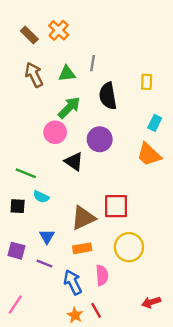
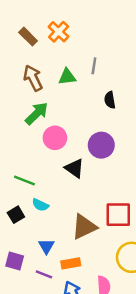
black semicircle: (108, 96) -> (110, 100), size x0.6
green arrow: (69, 108) -> (37, 113), moved
black square: (18, 206) -> (16, 215), turned -35
orange rectangle: (82, 248) -> (71, 263), moved

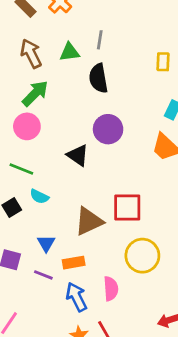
black semicircle: (110, 100) -> (98, 78), moved, size x1.5
pink circle: (55, 138) -> (27, 126), moved

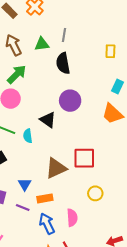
cyan semicircle: (39, 197) -> (28, 136), moved, turned 56
yellow circle: (142, 256) -> (95, 193), size x0.6

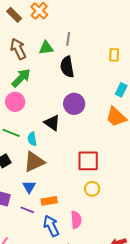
brown triangle: (56, 168) -> (34, 162), moved
yellow circle: (95, 193) -> (92, 189), moved

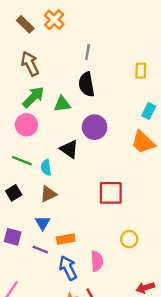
green triangle: (46, 48) -> (62, 104), moved
brown triangle: (34, 162) -> (48, 194), size x0.7
yellow circle: (92, 189) -> (129, 239), moved

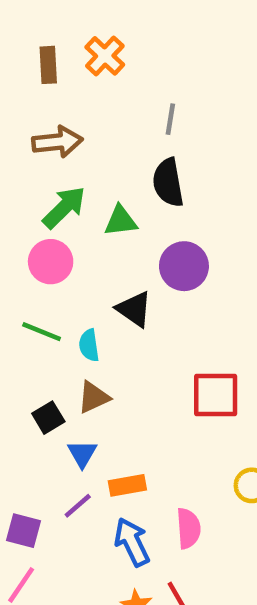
brown rectangle: (25, 24) -> (48, 65), turned 42
brown arrow: (30, 64) -> (57, 142), turned 110
black square: (14, 193) -> (48, 418), moved
purple square: (13, 237) -> (23, 531), moved
purple line: (40, 250) -> (78, 506), turned -63

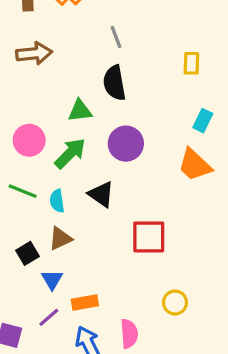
gray line: (170, 119) -> (116, 37), turned -30
green arrow: (64, 207) -> (70, 153), moved
black triangle: (134, 309) -> (101, 194), moved

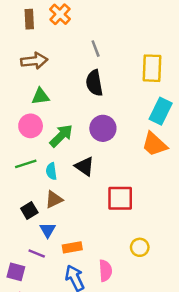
yellow rectangle: (191, 63) -> (152, 68), size x1.6
green triangle: (80, 111) -> (40, 96), moved
cyan rectangle: (203, 121) -> (161, 111), size x1.5
green line: (23, 191) -> (26, 164), turned -40
purple line: (49, 317) -> (37, 253), moved, turned 63

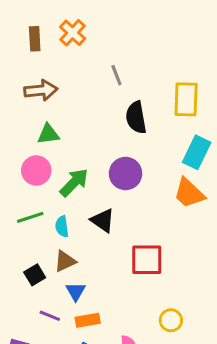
black semicircle: (94, 83) -> (136, 118), moved
blue triangle: (48, 230) -> (76, 292), moved
purple line: (37, 253) -> (50, 316), moved

